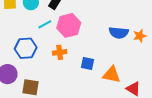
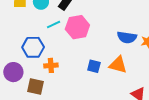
orange cross: (60, 52) -> (51, 65), moved
orange triangle: (111, 75) -> (118, 65), moved

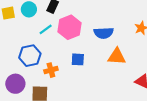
blue semicircle: (127, 37) -> (104, 33), moved
blue square: (94, 66) -> (78, 59), moved

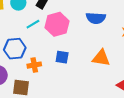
blue semicircle: (104, 33) -> (96, 18), moved

